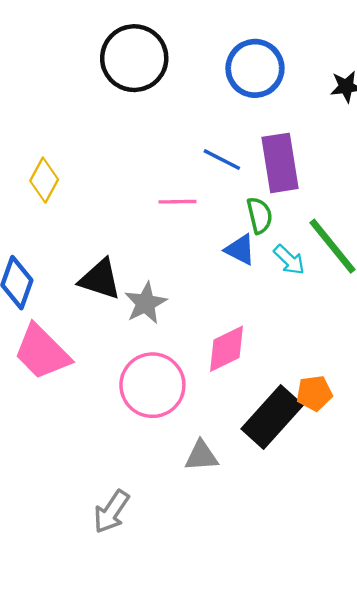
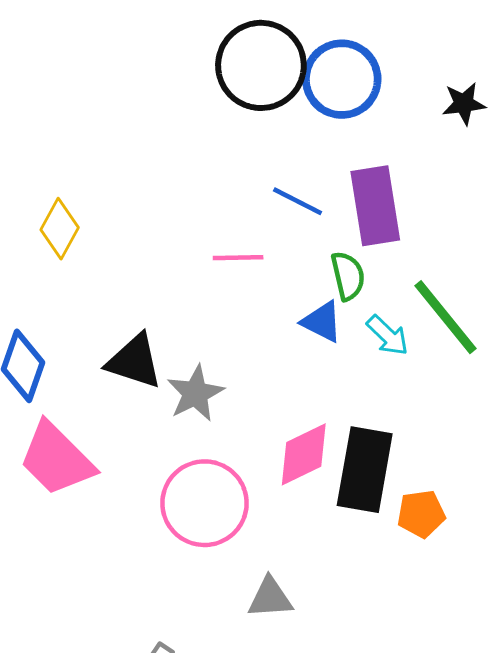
black circle: (134, 58) -> (261, 65), moved
black rectangle: (272, 417) -> (365, 470), moved, turned -32

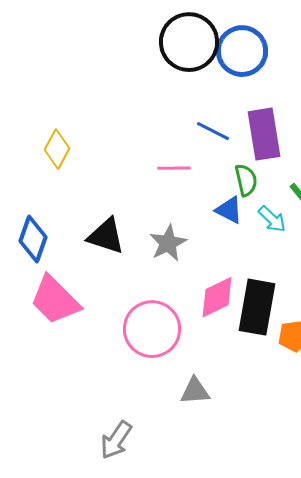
gray star: (195, 393) -> (168, 243), moved

